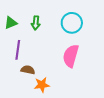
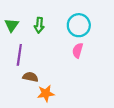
green triangle: (11, 23) -> (12, 25), turned -32
pink semicircle: (71, 56) -> (78, 51), moved, size x0.6

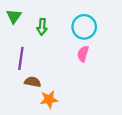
green triangle: (12, 25) -> (14, 16), moved

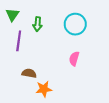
pink semicircle: (83, 54) -> (74, 59), moved
purple line: (21, 58) -> (19, 41), moved

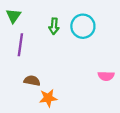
green arrow: (38, 24) -> (54, 26), moved
pink semicircle: (74, 59) -> (106, 76), moved, turned -104

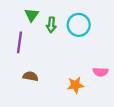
green triangle: (13, 16) -> (32, 15), moved
orange star: (48, 98) -> (75, 85), moved

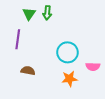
green arrow: (51, 25) -> (47, 13), moved
cyan circle: (79, 25) -> (67, 52), moved

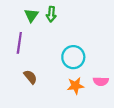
pink semicircle: (93, 67) -> (101, 81), moved
brown semicircle: (28, 71) -> (30, 77), turned 40

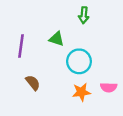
green arrow: (51, 14) -> (84, 15), moved
green triangle: (31, 15) -> (57, 39), moved, turned -48

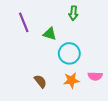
purple line: (21, 46) -> (24, 22), moved, turned -30
brown semicircle: (33, 83) -> (40, 81), moved

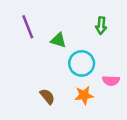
green arrow: (73, 13) -> (101, 26), moved
pink semicircle: (95, 76) -> (111, 81), moved

